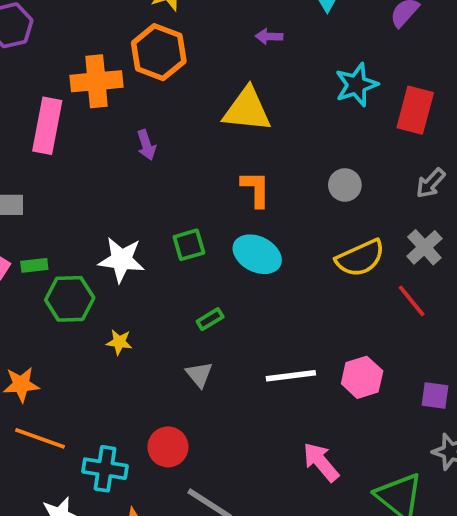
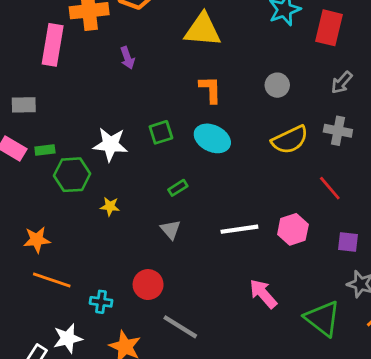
gray cross: (424, 247) -> (338, 131), turned -36
red line: (412, 301) -> (330, 188), moved
cyan cross: (105, 469) -> (101, 302), size x0.7

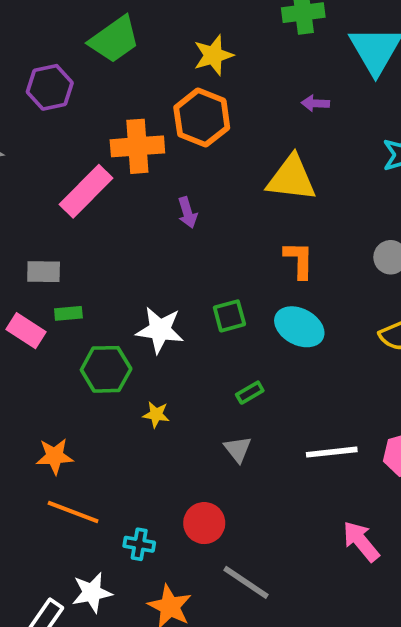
pink rectangle: (53, 45) -> (86, 191), turned 33
green rectangle: (45, 150) -> (68, 313), moved

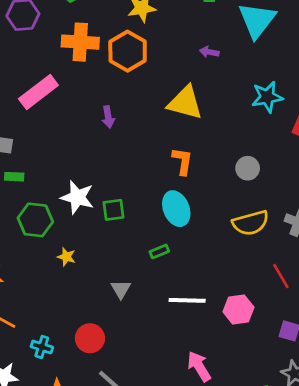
orange cross: (137, 146) -> (80, 42), moved
green square: (229, 316) -> (114, 210), moved
cyan ellipse: (299, 327) -> (176, 209), turned 32
green rectangle: (250, 393) -> (159, 251), moved

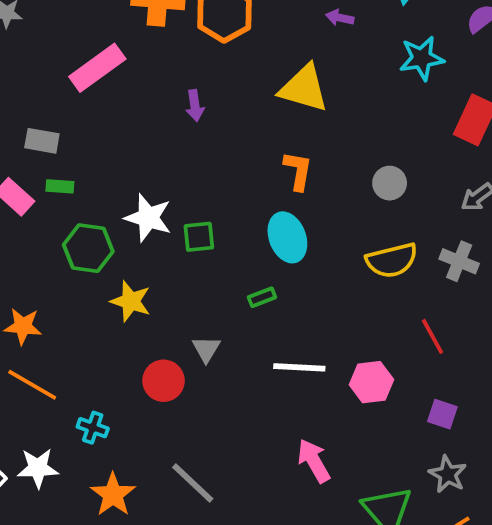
cyan star: (267, 97) -> (422, 58), moved
yellow star: (66, 257) -> (131, 301), size x1.5
red circle: (90, 338) -> (163, 381), moved

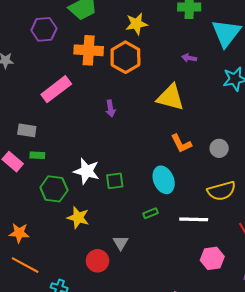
orange L-shape: (298, 171) -> (181, 143), moved, turned 145
white line: (299, 367) -> (194, 219), moved

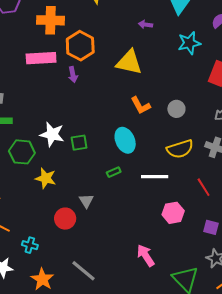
orange hexagon: (125, 57) -> (80, 46), moved
pink rectangle: (56, 89) -> (41, 58), moved, turned 36

